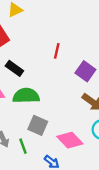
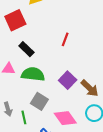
purple square: (85, 71) -> (68, 80), moved

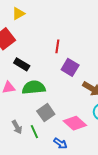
purple square: (68, 80) -> (70, 67), moved
gray square: (39, 101) -> (46, 113), turned 36

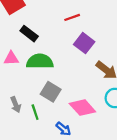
red line: (57, 46) -> (72, 17), turned 56
gray square: (46, 113) -> (51, 92), turned -30

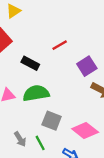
black rectangle: (29, 34) -> (30, 63), moved
purple square: (84, 43) -> (87, 66), moved, turned 30

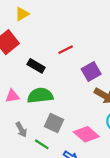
gray arrow: (20, 139) -> (21, 130), moved
green line: (40, 143) -> (42, 144), turned -32

